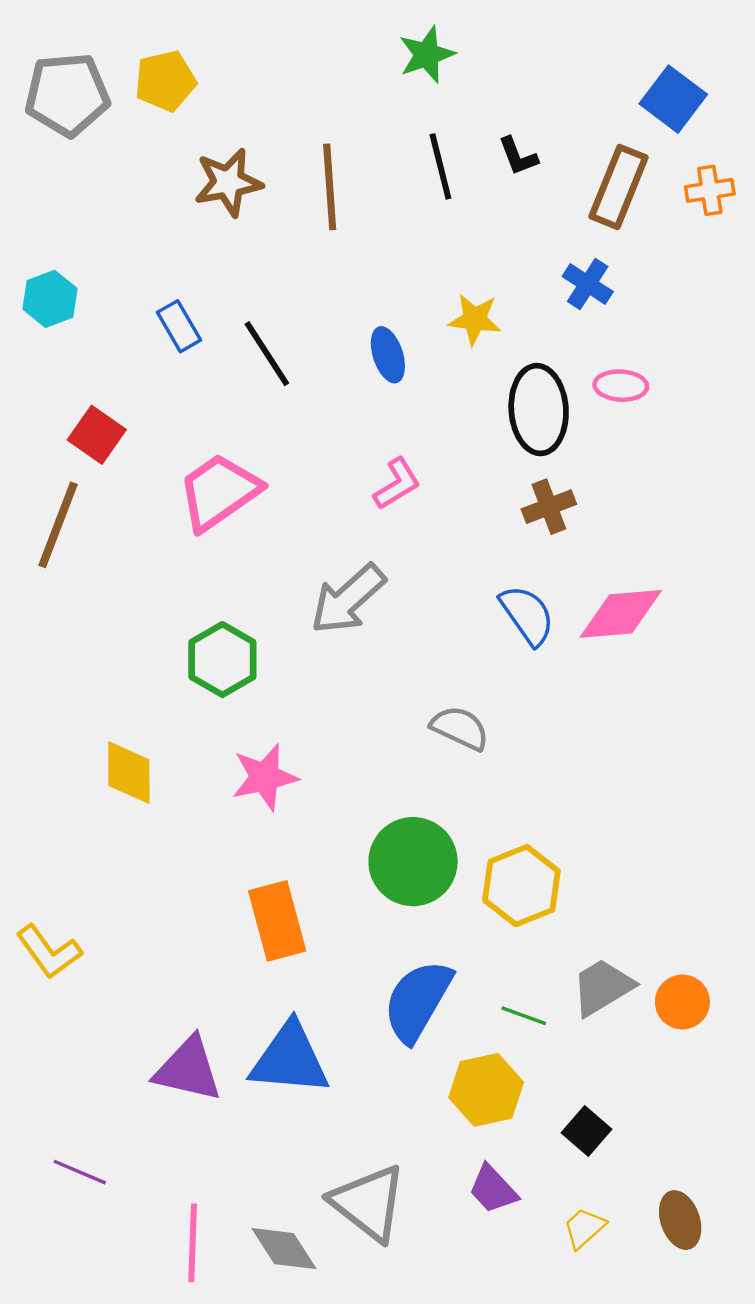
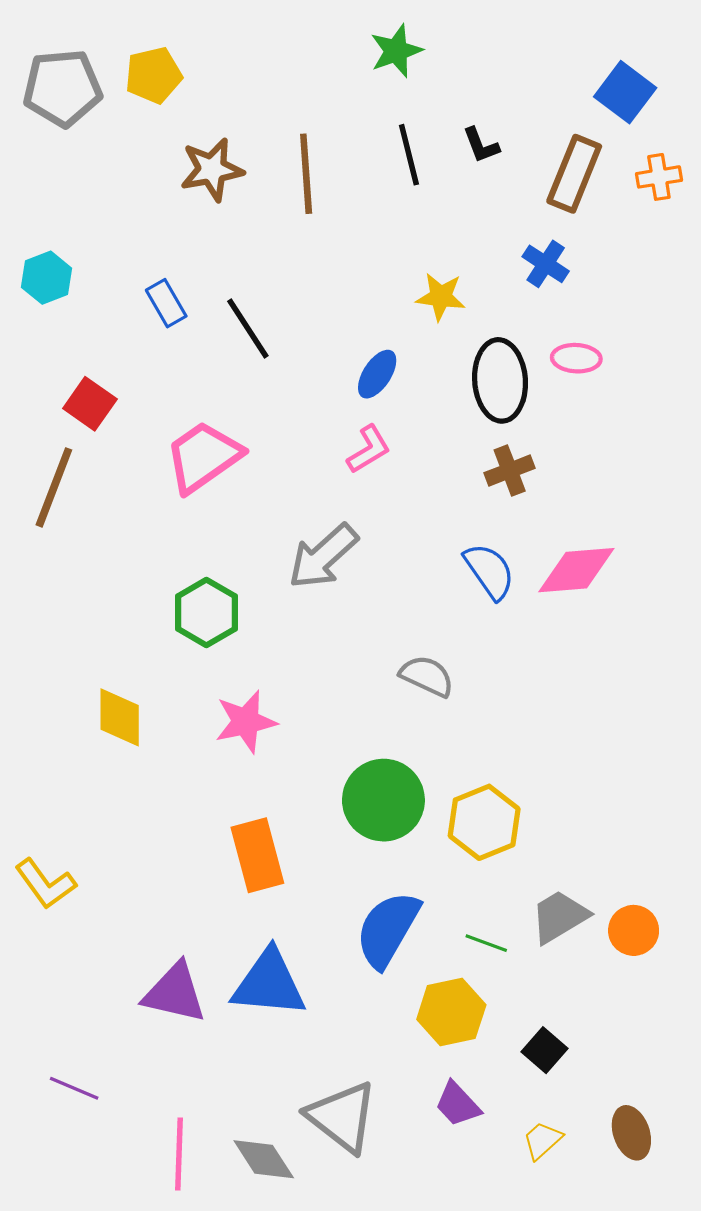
blue ellipse: (388, 355) -> (377, 374), moved, turned 51

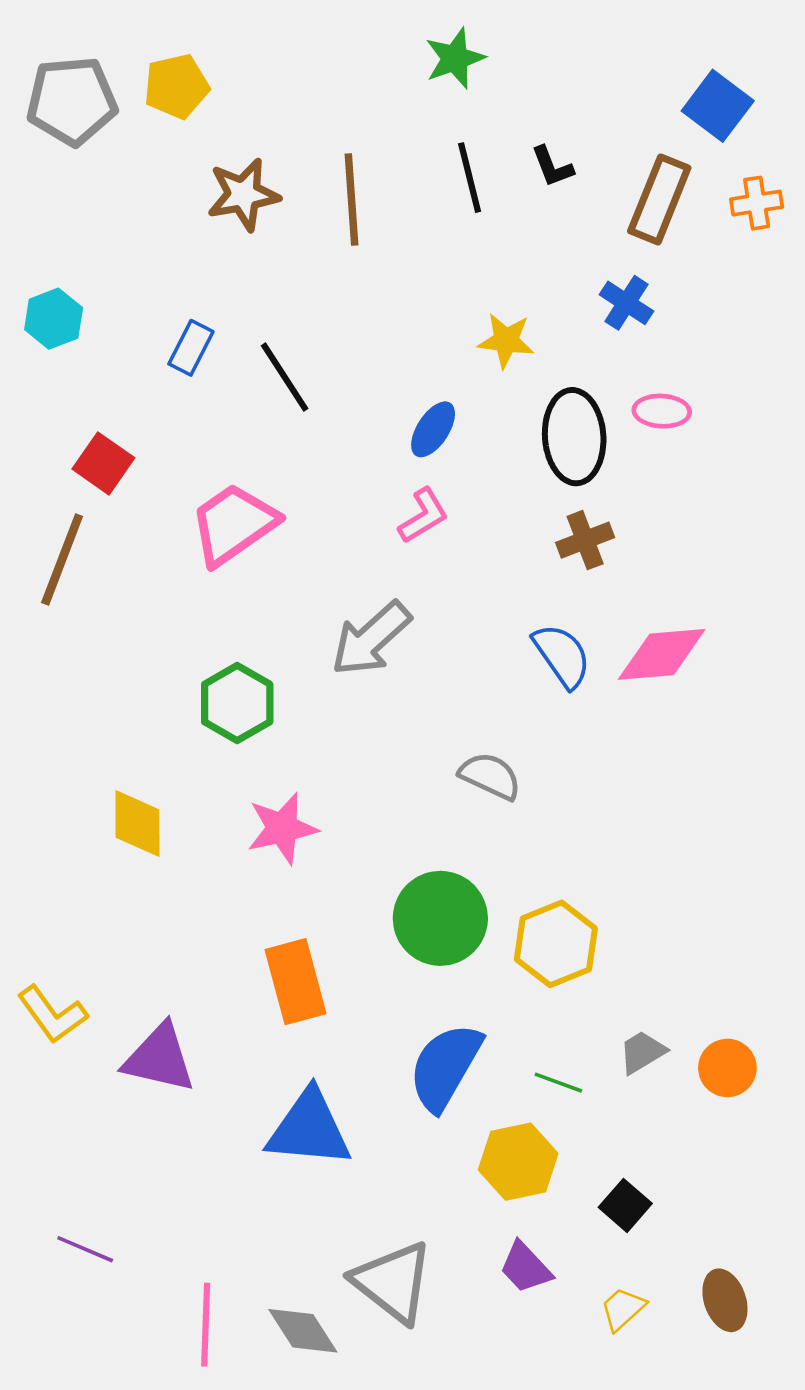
blue rectangle: (166, 303) -> (191, 348), turned 57
gray trapezoid: (559, 917) -> (642, 1052), size x0.7
purple triangle: (175, 993) -> (159, 1058), moved

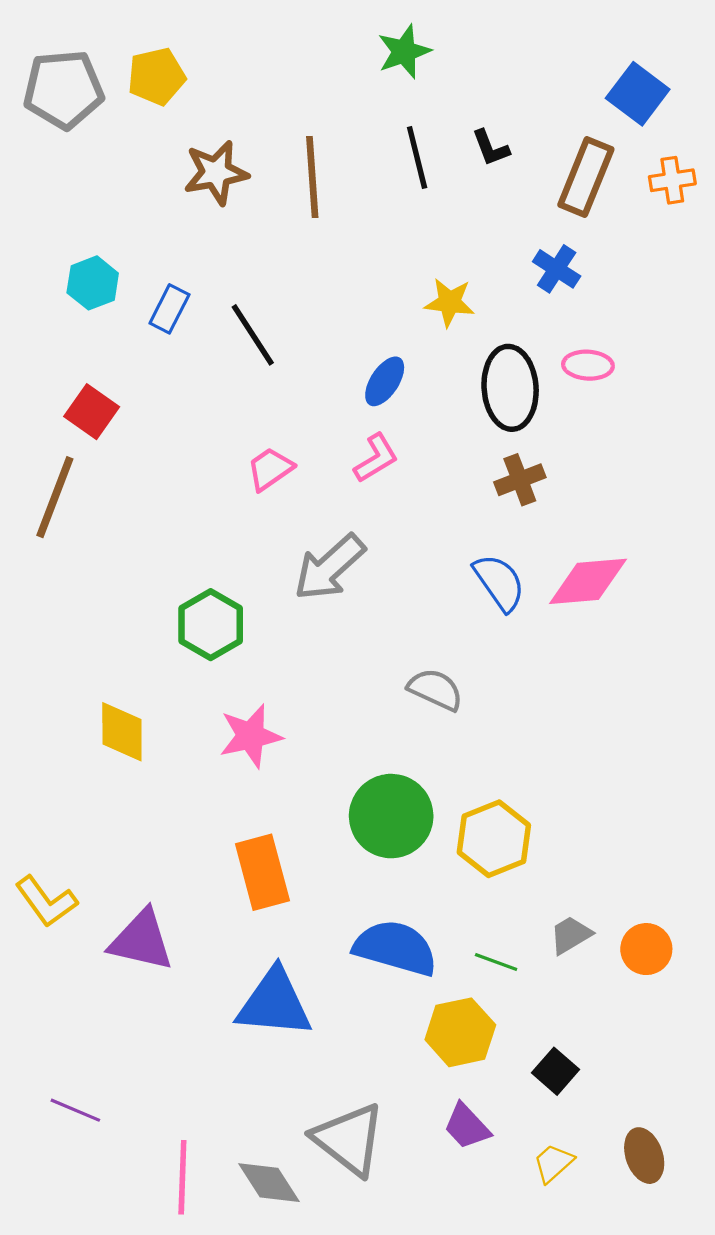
cyan hexagon: (54, 319) -> (93, 283), moved
pink trapezoid: (234, 524) -> (270, 469), moved, size x0.6
blue semicircle: (445, 1067) -> (395, 948), turned 76

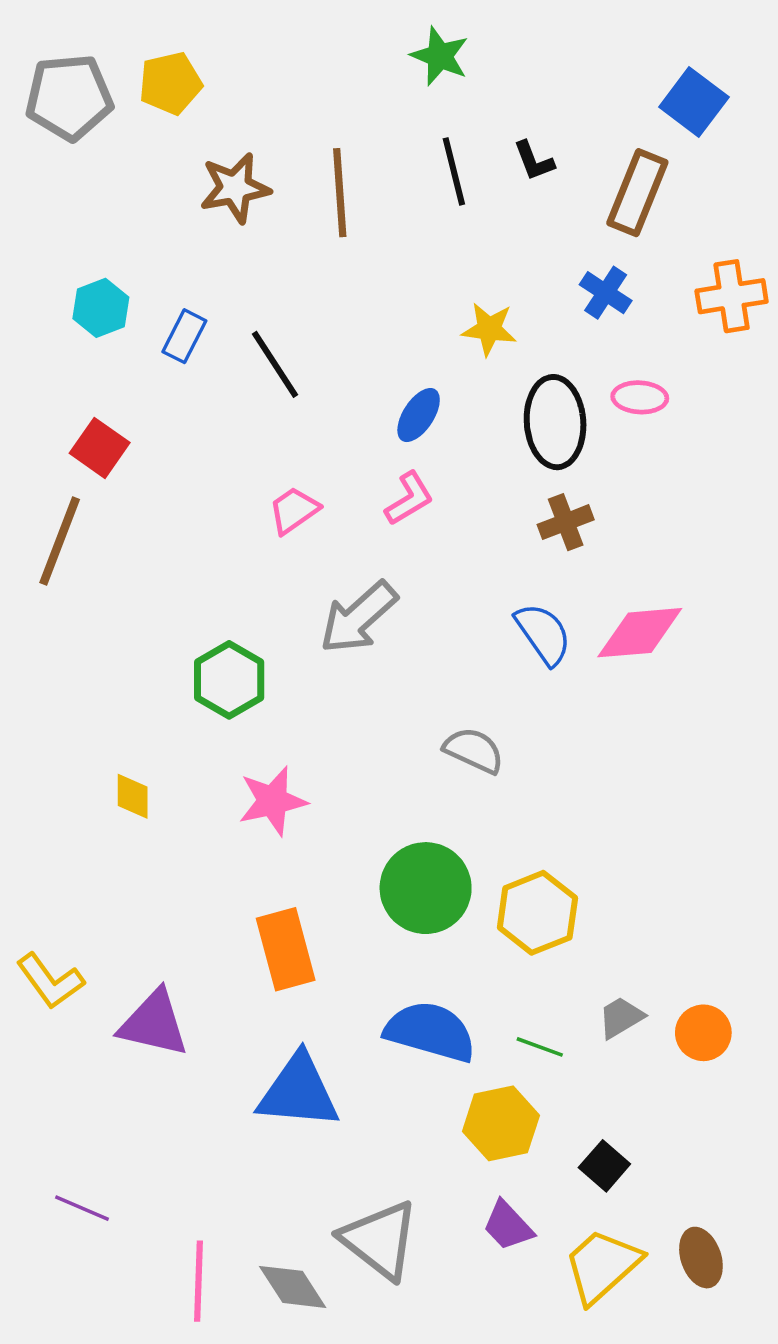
green star: (404, 52) -> (440, 56), turned -30
orange cross: (672, 180) -> (732, 296), moved, size x1.4
yellow diamond: (122, 732) -> (133, 796), size x0.7
yellow trapezoid: (553, 1163) -> (602, 1266), size x1.8

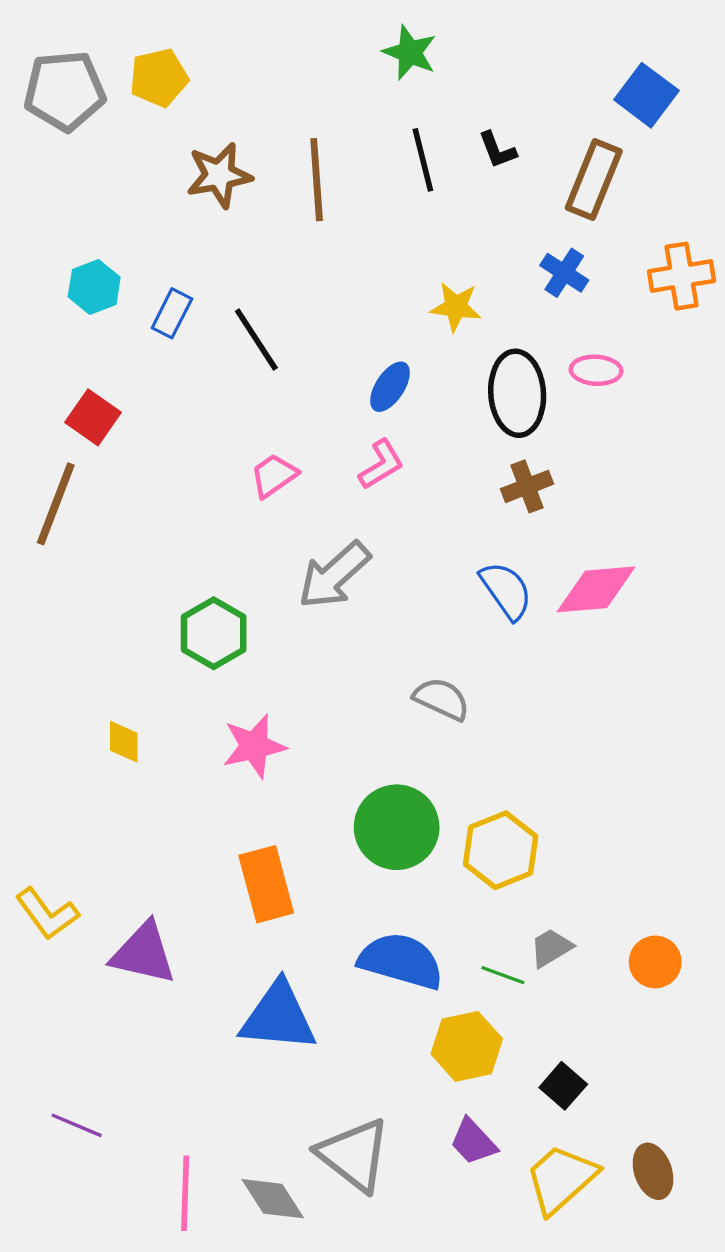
gray trapezoid: (621, 1017) -> (551, 948), moved

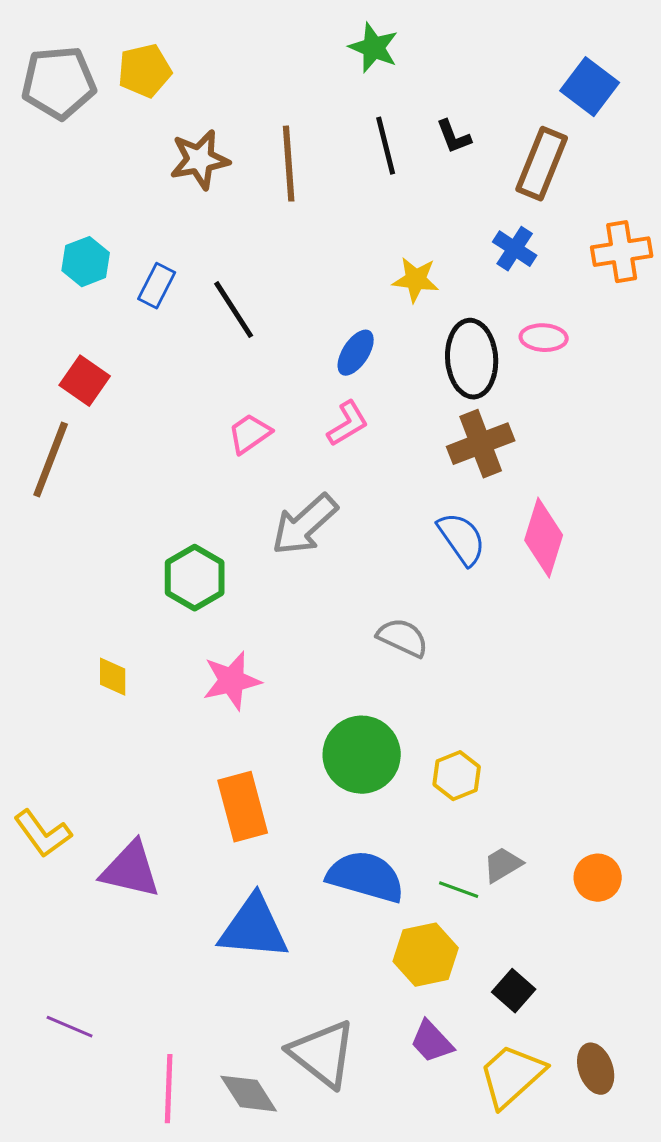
brown cross: (527, 486) -> (481, 444), size x1.4
pink diamond: (596, 589) -> (544, 538), turned -68
yellow hexagon: (501, 850) -> (457, 776), size x0.7

